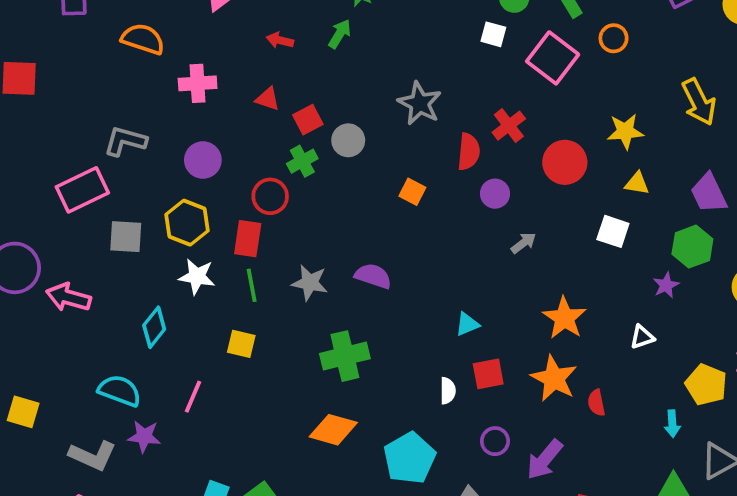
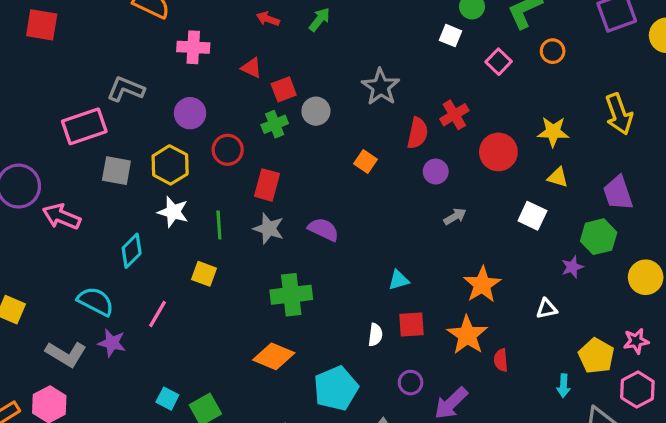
pink square: (553, 58) -> (499, 62), size x0.6
red circle: (270, 196) -> (228, 150), moved
red rectangle: (248, 239) -> (267, 185), moved

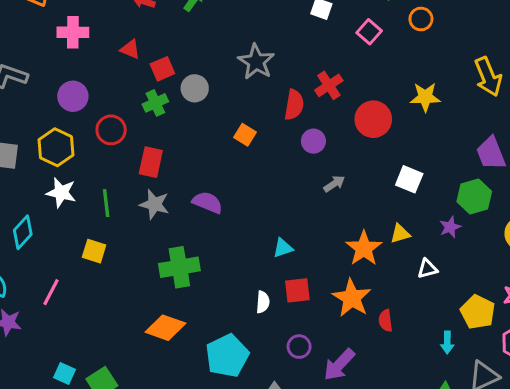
yellow triangle: (558, 177) -> (400, 234), moved, turned -30

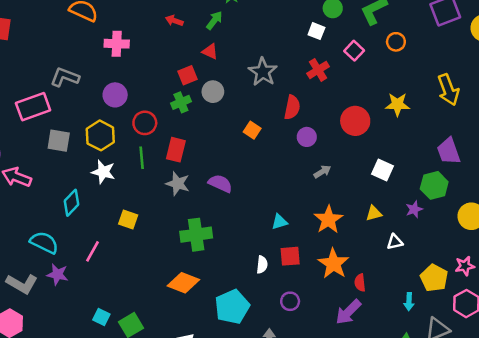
red triangle: (130, 49) -> (210, 51), moved
red cross: (329, 85) -> (318, 70), moved
green line: (106, 203) -> (142, 158), moved
orange star: (364, 248) -> (328, 220), moved
purple arrow: (339, 365) -> (348, 312), moved

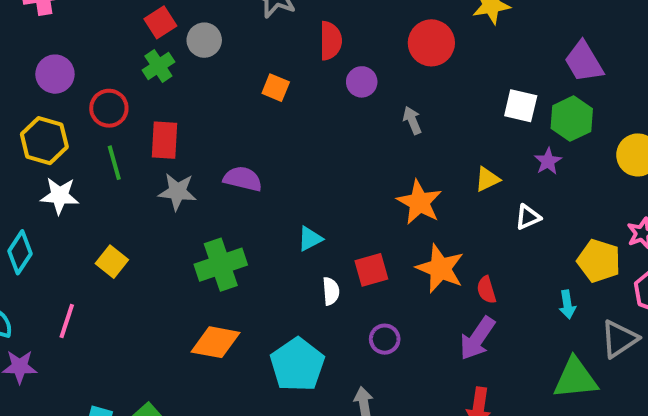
white square: (383, 170) -> (521, 106), moved
gray arrow: (322, 172) -> (412, 120), moved, turned -70
yellow square: (128, 220) -> (112, 262), turned 30
cyan triangle: (279, 222) -> (310, 239), moved

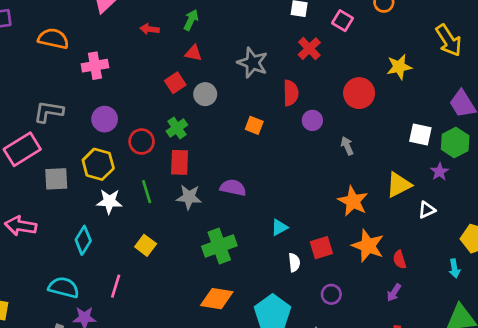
green cross: (158, 66) -> (177, 128), moved
green line: (114, 163) -> (147, 192), moved
yellow triangle: (487, 179) -> (399, 185), size x1.5
purple arrow: (477, 338) -> (394, 293), size x0.6

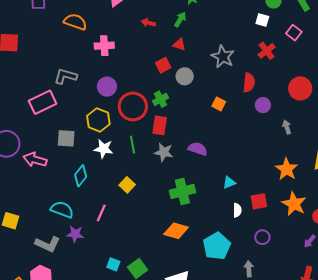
red circle: (142, 141) -> (133, 106), size x1.5
gray square: (56, 179) -> (66, 138), moved

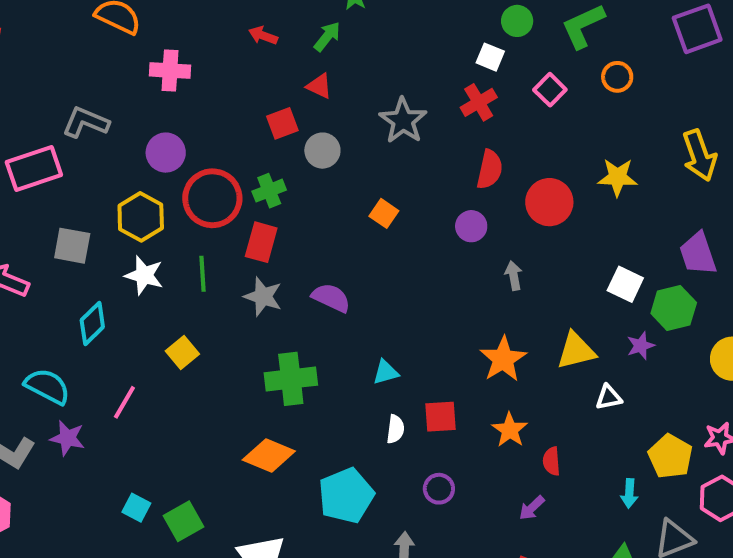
red cross: (267, 51) -> (479, 102), moved
red semicircle: (249, 83) -> (490, 169), moved
orange star: (294, 204) -> (510, 430), size x0.7

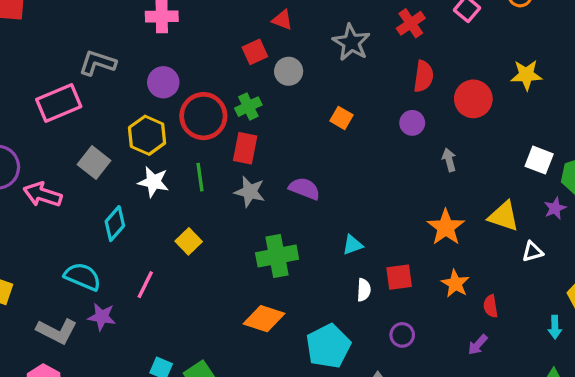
gray square: (72, 246) -> (94, 162), turned 32
yellow triangle: (576, 351) -> (504, 216), turned 36

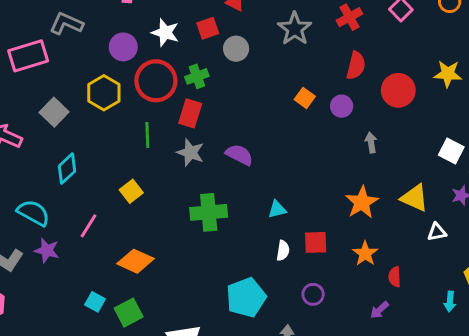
orange square: (342, 118) -> (305, 98), moved
white star: (153, 182) -> (165, 33), moved
orange diamond: (264, 319) -> (135, 261), moved

